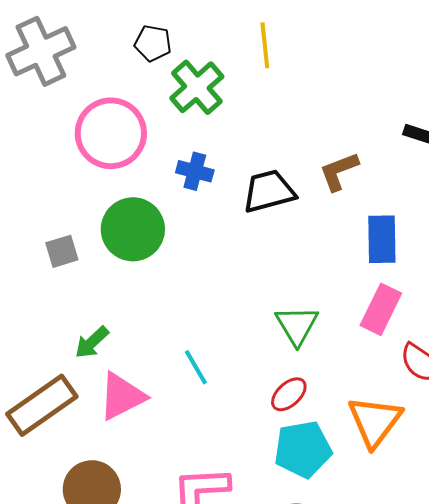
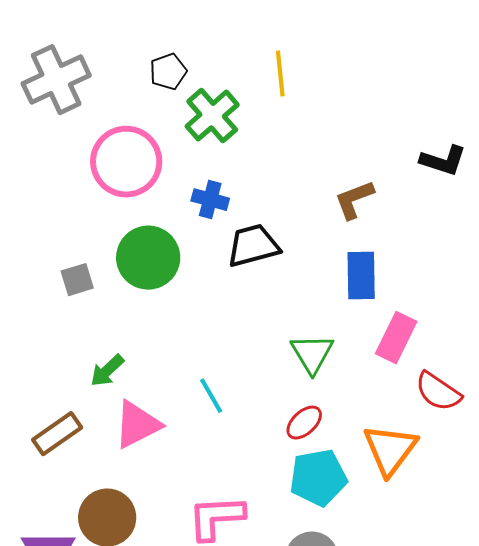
black pentagon: (153, 43) -> (168, 72), turned -30
black trapezoid: (269, 191) -> (253, 246), moved
blue rectangle: (382, 239) -> (361, 276), moved
brown rectangle: (42, 405) -> (57, 434), size x0.7

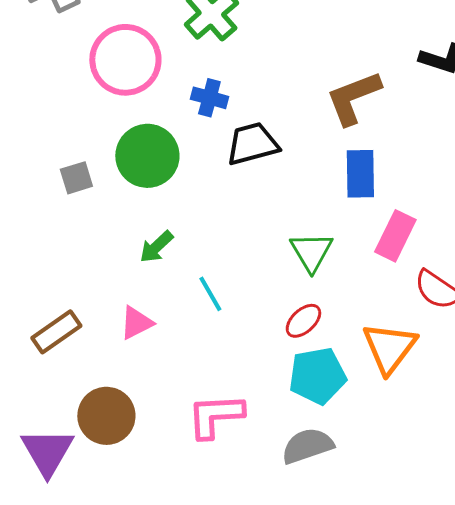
brown L-shape: (354, 200) -> (353, 98), size x1.4
green arrow: (107, 371) -> (156, 247), moved
pink triangle: (137, 425) -> (136, 323), size x0.7

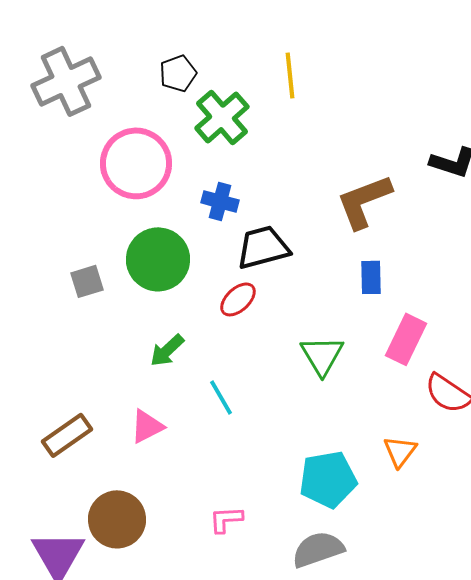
blue rectangle: (360, 174) -> (371, 277), size x0.7
red ellipse: (303, 321) -> (238, 299), moved
orange triangle: (389, 348) -> (400, 451), size x0.6
pink L-shape: (215, 416) -> (226, 519), size x0.6

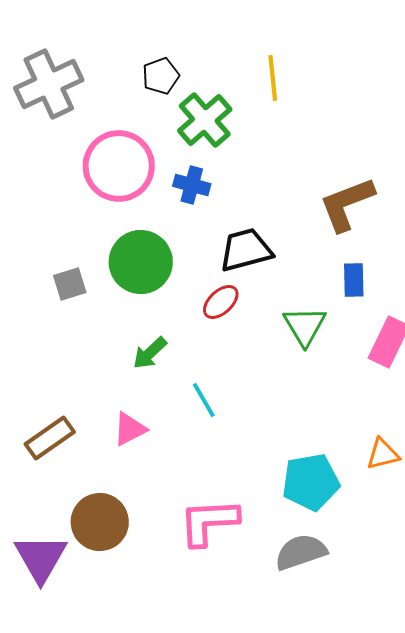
blue cross: (220, 201) -> (192, 185), moved
green triangle: (322, 355) -> (305, 326), moved
orange triangle: (400, 451) -> (383, 454), turned 39
pink L-shape: (226, 519) -> (209, 522), size x1.8

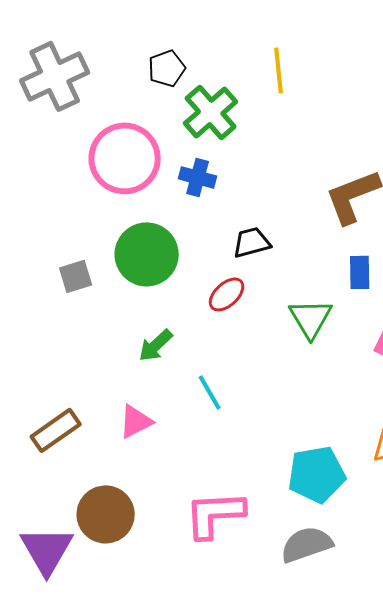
black trapezoid: (246, 250) -> (252, 242), size x0.7

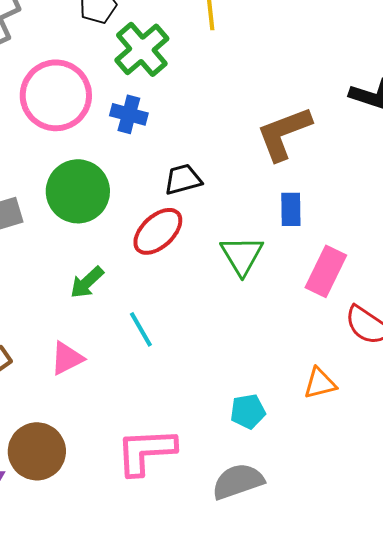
red ellipse: (227, 294) -> (158, 231), size x1.4
cyan pentagon: (317, 474) -> (248, 411), size x0.6

